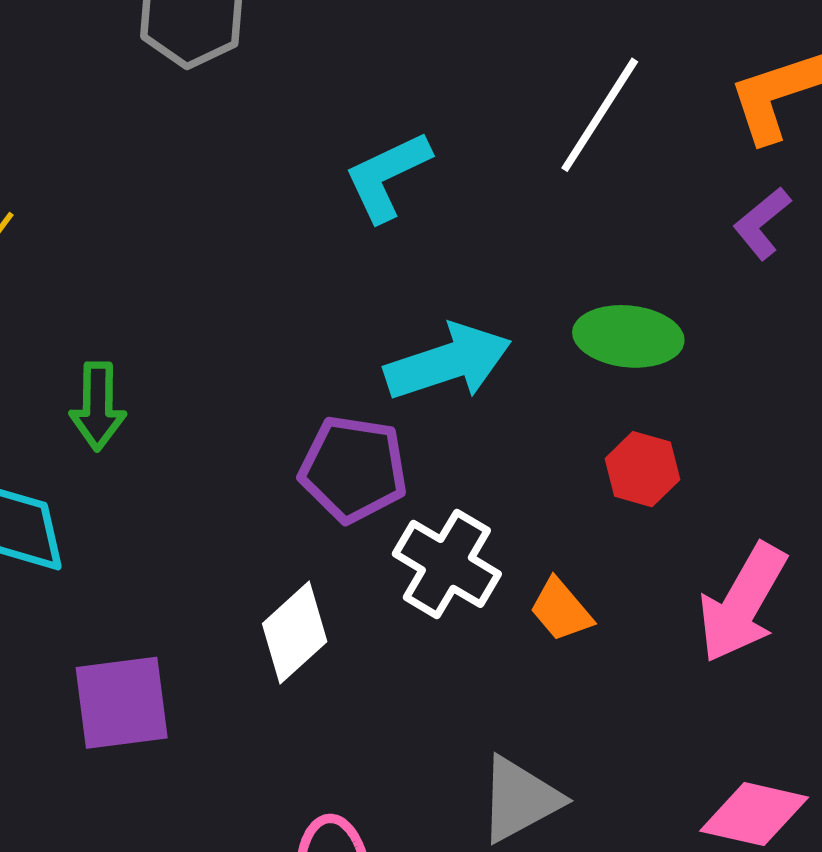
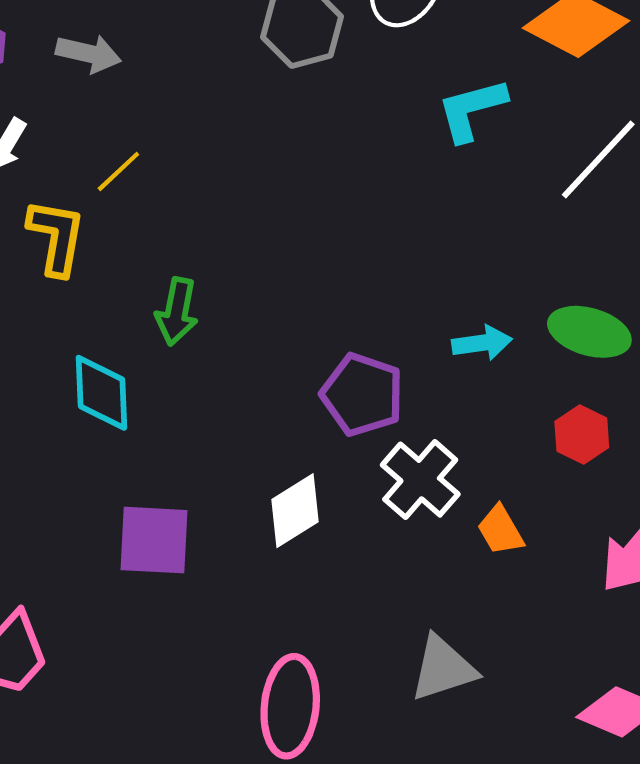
cyan L-shape: (387, 176) -> (472, 109), moved
cyan arrow: (448, 362) -> (482, 343), moved, size x0.6

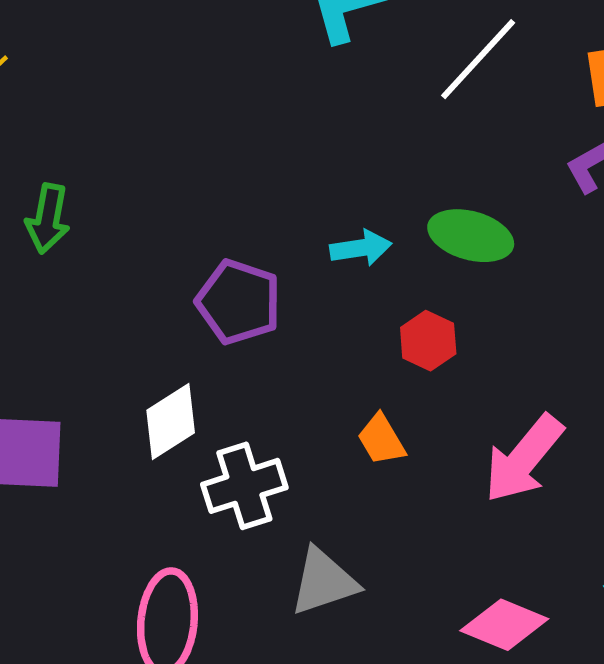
red hexagon: (582, 435) -> (428, 341), moved
white cross: (420, 480) -> (244, 486), moved, turned 32

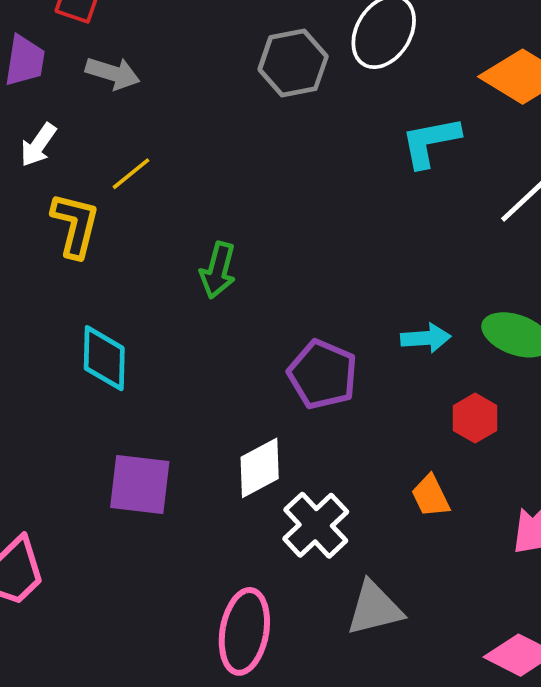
green arrow: (48, 219) -> (218, 270), moved
white cross: (244, 486) -> (316, 525), turned -30

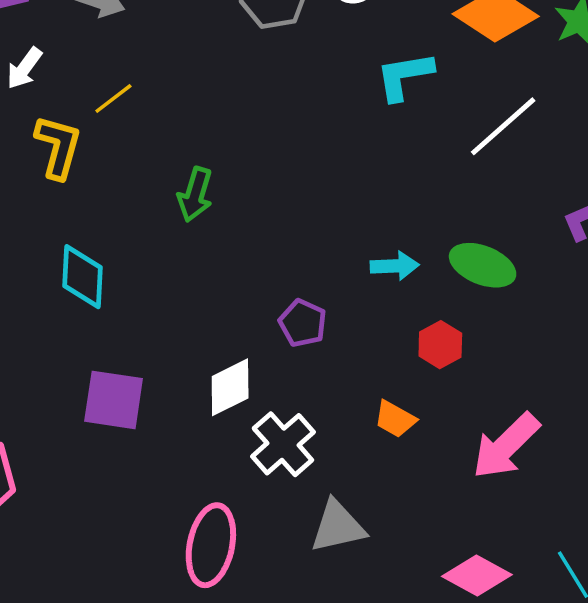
purple pentagon: (323, 374) -> (303, 323), moved, size x0.7
orange trapezoid: (431, 496) -> (395, 419), turned -36

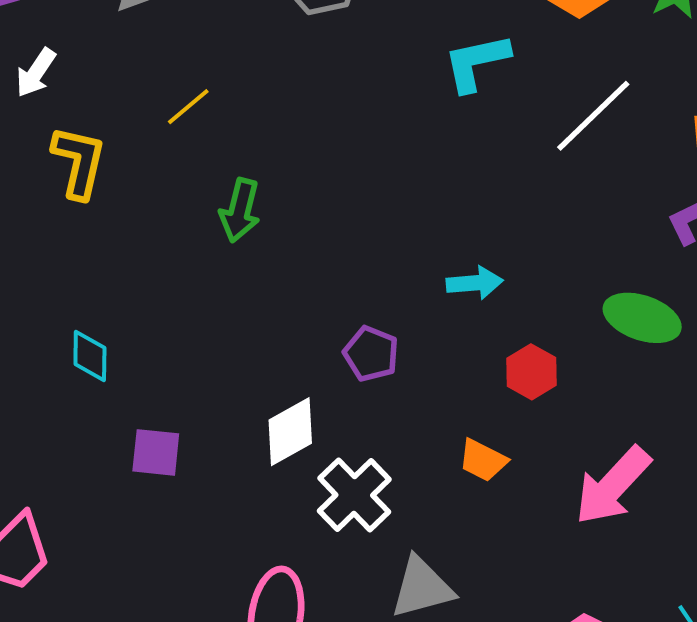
yellow line: (113, 99) -> (188, 107), moved
green ellipse: (483, 265) -> (642, 318), moved
cyan diamond: (83, 277) -> (90, 356), moved, size x0.7
purple square: (114, 400) -> (156, 452), size x0.7

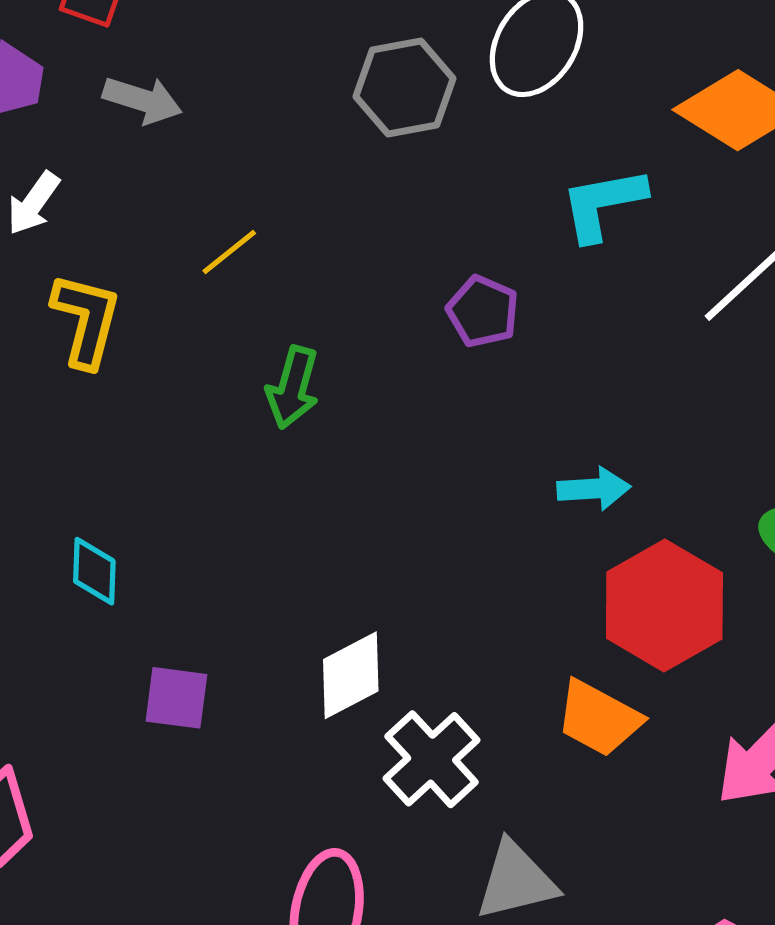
purple pentagon: (371, 354) -> (483, 311), moved
red hexagon: (531, 372) -> (664, 605), size x1.8
orange trapezoid: (483, 460) -> (599, 718), size x1.4

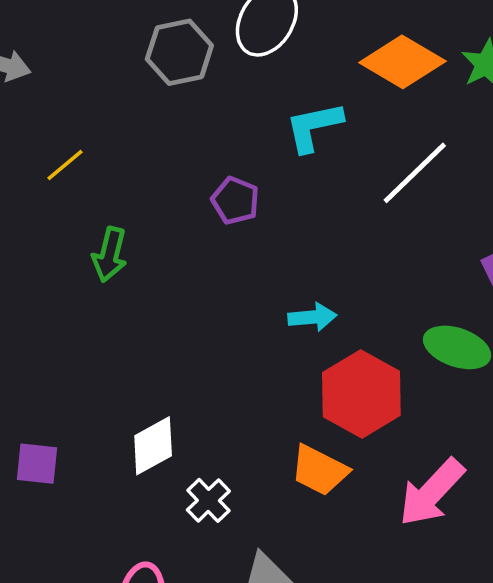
white cross: (432, 759) -> (208, 500), size x0.7

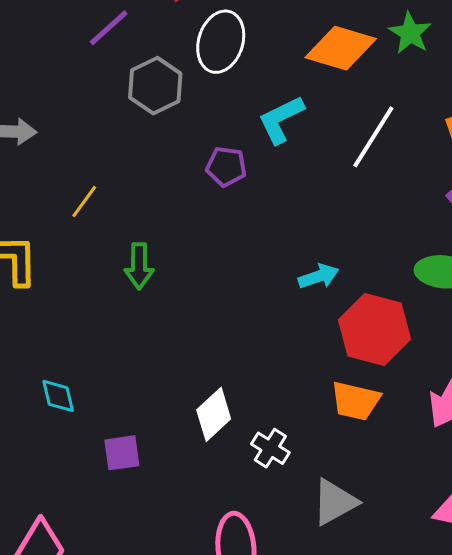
purple pentagon: (235, 201) -> (226, 167), moved

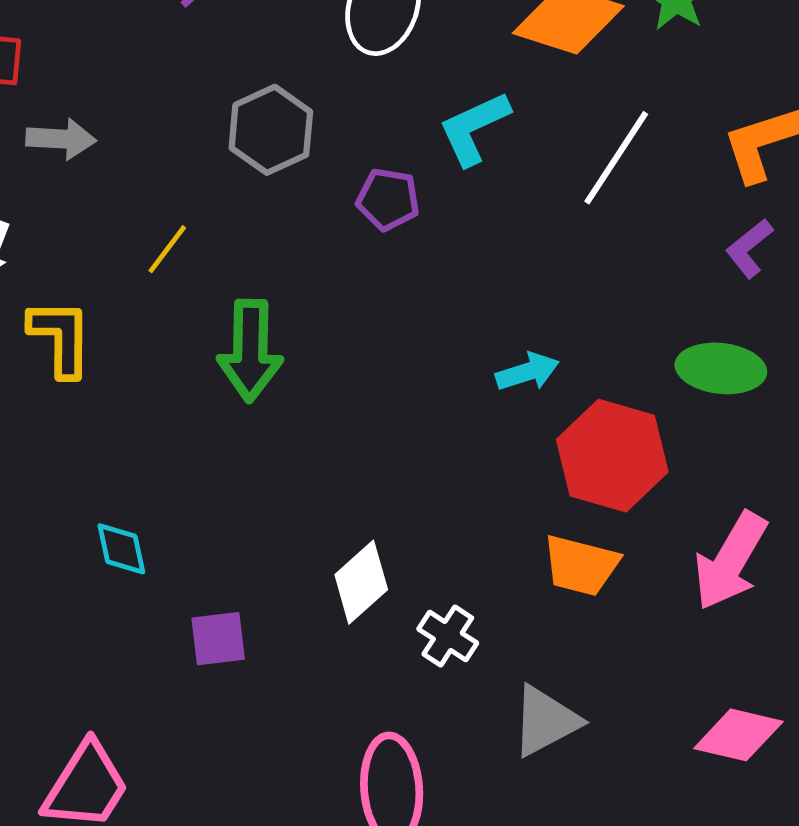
gray hexagon: (155, 86) -> (271, 130), moved
green arrow: (139, 266) -> (250, 351), size x1.4

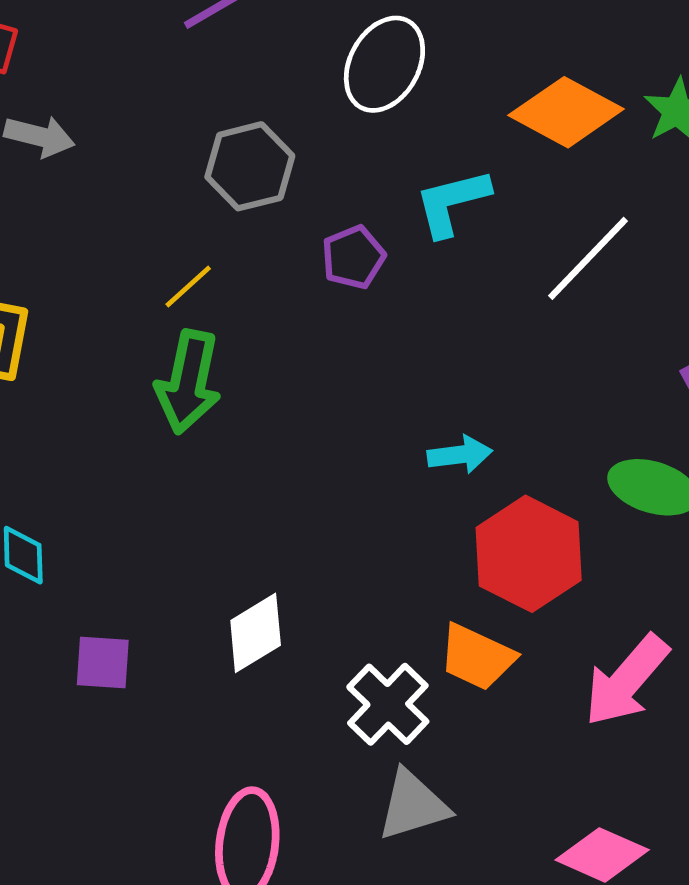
purple pentagon: (388, 199) -> (353, 257), turned 30
yellow line: (167, 249) -> (188, 286), moved
white cross: (448, 636) -> (388, 704), moved, size x1.4

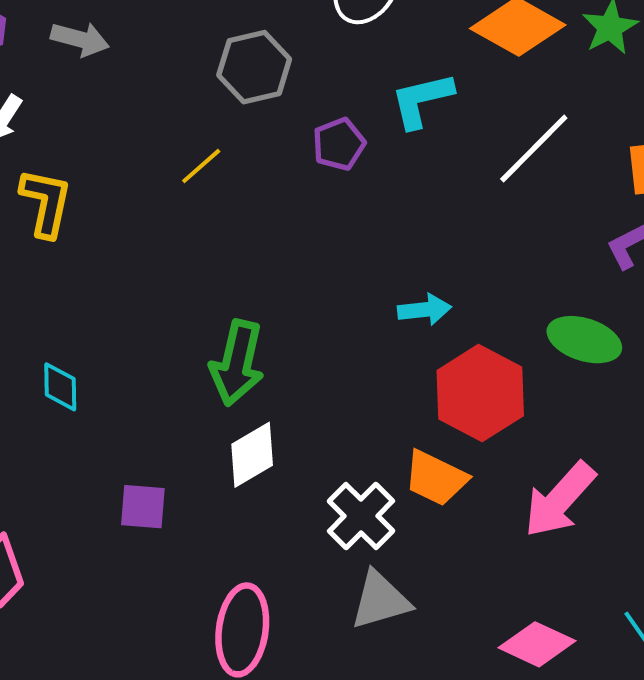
green arrow: (188, 382) -> (237, 363), moved
purple square: (103, 662) -> (143, 507), moved

